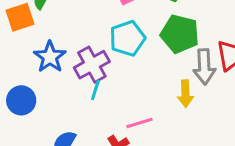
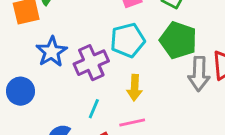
cyan line: (95, 90) -> (94, 109), moved
yellow arrow: (185, 94) -> (135, 88), moved

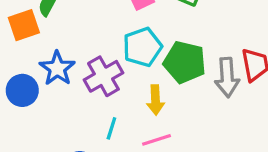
green pentagon: (178, 40) -> (185, 62), moved
blue circle: (20, 91) -> (22, 90), moved

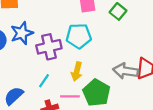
green pentagon: (185, 62) -> (96, 93), moved
gray arrow: (227, 77) -> (126, 71), turned 85

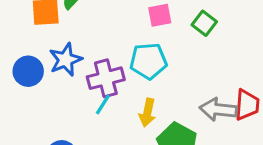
cyan line: (44, 81) -> (103, 105), moved

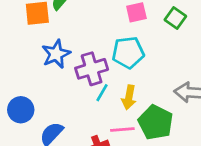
blue circle: (28, 71) -> (21, 110), moved
cyan line: (103, 105) -> (102, 93), moved

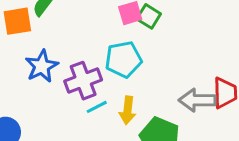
green square: (175, 18) -> (149, 16), moved
cyan line: (102, 93) -> (97, 107), turned 36

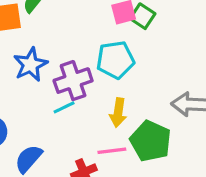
cyan line: (97, 107) -> (64, 107), moved

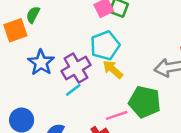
yellow arrow: (118, 113) -> (113, 69), moved, turned 135

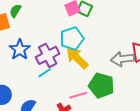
yellow arrow: (113, 69) -> (77, 58), size x1.4

